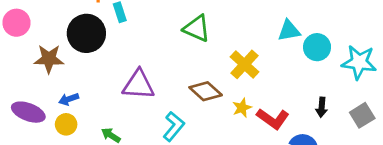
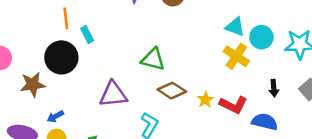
green triangle: (197, 28) -> (153, 59), moved
cyan triangle: (289, 31) -> (235, 27), turned 40
yellow cross: (244, 64) -> (236, 56), moved

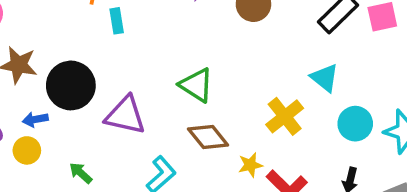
cyan circle: (261, 37) -> (355, 124), moved
yellow cross: (236, 56) -> (285, 116), moved
black circle: (61, 57) -> (71, 85), moved

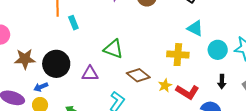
green triangle: (196, 85) -> (113, 49), moved
purple triangle: (125, 115) -> (90, 74), size x0.7
yellow cross: (285, 116) -> (178, 55), turned -35

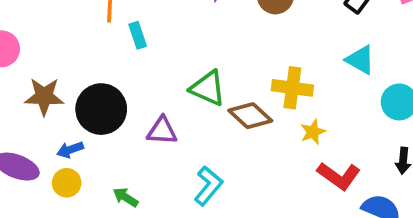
yellow cross: (178, 55) -> (292, 88), moved
brown diamond: (138, 75) -> (250, 116), moved
yellow star: (165, 85) -> (313, 132), moved

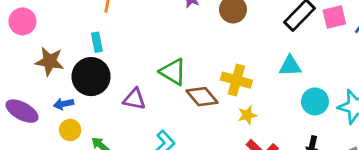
cyan rectangle: (138, 35) -> (97, 42), moved
cyan triangle: (360, 60) -> (290, 66), turned -40
yellow circle: (67, 183) -> (70, 130), moved

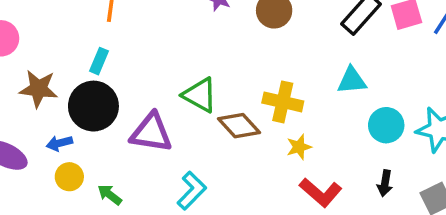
cyan rectangle: (97, 42) -> (99, 61), turned 36
purple triangle: (134, 99) -> (151, 133), size x1.4

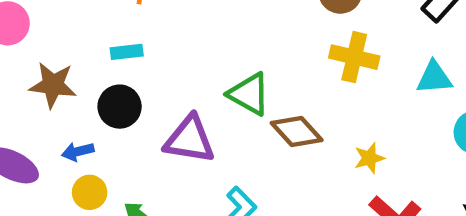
cyan rectangle: (99, 61) -> (127, 52), turned 60
yellow cross: (283, 102) -> (354, 57), moved
black circle: (93, 106) -> (120, 107), size x0.7

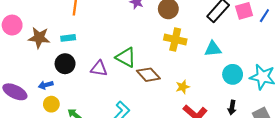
brown star: (53, 85) -> (39, 38), moved
purple triangle: (190, 139) -> (99, 69), moved, size x0.7

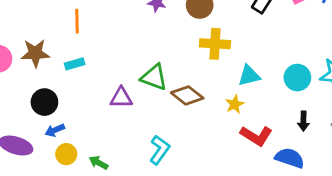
brown star: (39, 38) -> (35, 53), moved
cyan triangle: (213, 49) -> (249, 76), moved
black circle: (65, 64) -> (44, 102), moved

